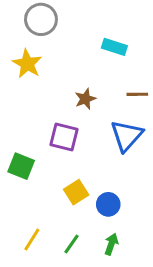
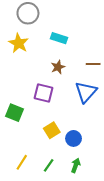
cyan rectangle: (114, 47) -> (59, 38), moved

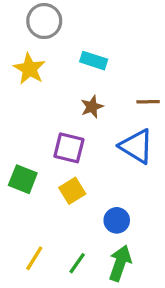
blue triangle: (86, 92) -> (136, 146), turned -40
yellow square: (52, 130) -> (72, 191), moved
green arrow: (76, 165) -> (120, 263), size x1.5

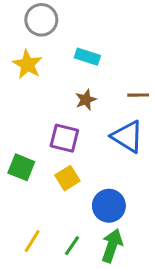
blue circle: (117, 220) -> (109, 206), size x1.4

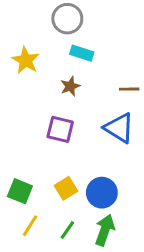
gray circle: (41, 20) -> (67, 19), moved
brown star: (86, 100) -> (70, 86), moved
green square: (21, 167) -> (20, 191), moved
yellow square: (67, 178) -> (66, 188), moved

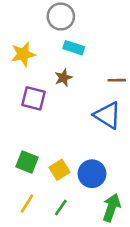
yellow star: (26, 60) -> (23, 54), turned 30
purple square: (60, 129) -> (34, 98), moved
green square: (20, 191) -> (27, 162), moved
green arrow: (105, 230) -> (111, 208), moved

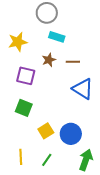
brown line: (117, 80) -> (73, 62), moved
green square: (27, 162) -> (24, 108), moved
yellow line: (27, 204) -> (21, 157), turned -35

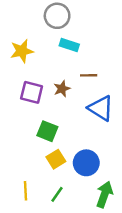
brown star: (49, 60) -> (62, 89), moved
green square: (24, 108) -> (47, 131), moved

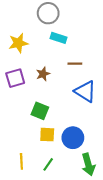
brown star: (62, 89) -> (43, 74), moved
purple square: (32, 92) -> (15, 78), moved, turned -30
yellow square: (56, 159) -> (47, 135), turned 35
green arrow: (104, 194) -> (88, 164), turned 145

